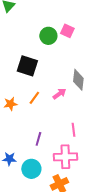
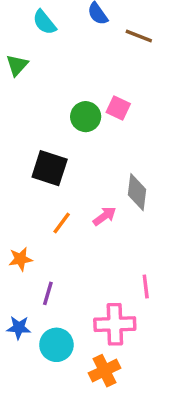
orange star: (10, 104) -> (20, 259), moved
pink line: (73, 130) -> (146, 286), moved
purple line: (38, 139) -> (48, 293), moved

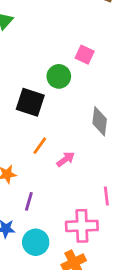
green circle: (86, 117) -> (59, 76), moved
pink arrow: (104, 216) -> (66, 159), moved

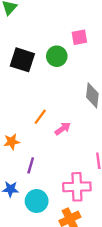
pink square: (85, 55) -> (79, 37), turned -35
black square: (30, 102) -> (22, 60), moved

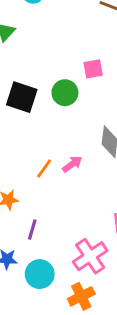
pink arrow: (63, 129) -> (72, 164), moved
pink cross: (77, 187) -> (90, 256), turned -32

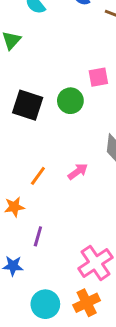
orange line: (44, 169) -> (38, 176), moved
cyan circle: (40, 274) -> (45, 304), moved

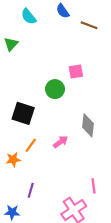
black square: (28, 105) -> (23, 113), moved
orange star: (14, 207) -> (13, 159), moved

